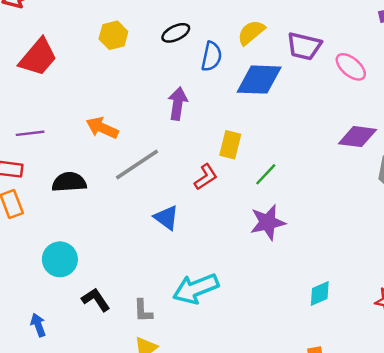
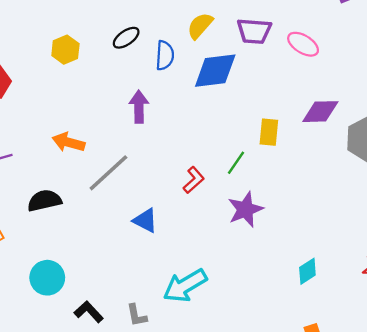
yellow rectangle: (230, 145) -> (269, 132), moved
red L-shape: (206, 177) -> (194, 180), moved

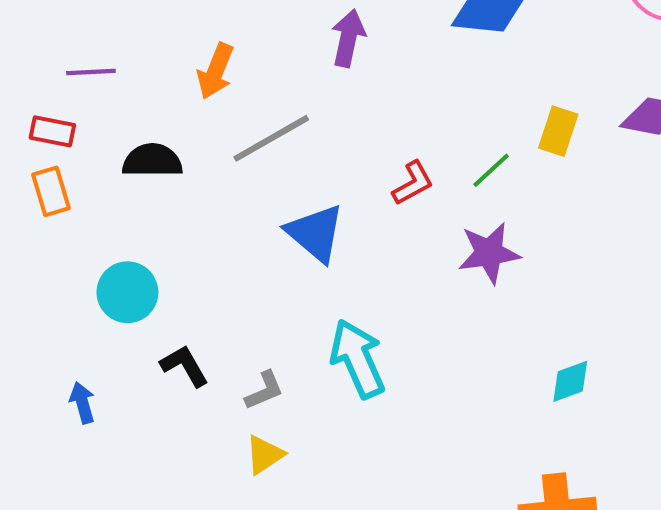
orange arrow: (69, 142) -> (215, 71), turned -96
blue triangle: (145, 220) -> (315, 233), size x1.4
cyan arrow: (185, 286) -> (357, 359), turned 84
gray L-shape: (137, 315) -> (264, 390), turned -115

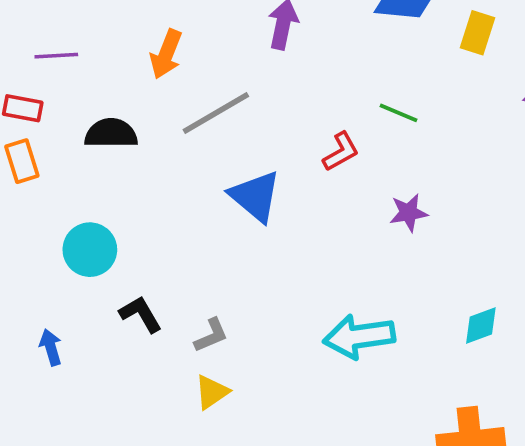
yellow rectangle: (558, 131) -> (477, 33), moved
green line: (491, 170) -> (399, 113), moved, turned 66
purple star: (489, 253) -> (409, 213), size x0.7
cyan arrow: (357, 359) -> (359, 337), moved, turned -74

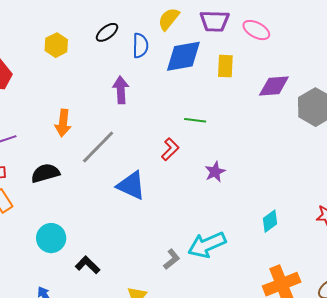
gray L-shape: (211, 335) -> (172, 259), moved

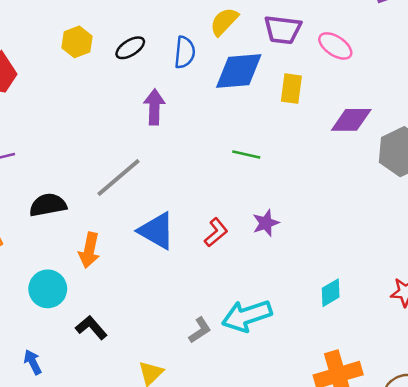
black ellipse: (107, 32) -> (130, 48), moved
orange arrow: (63, 123) -> (89, 250), moved
red L-shape: (170, 149) -> (216, 232), moved

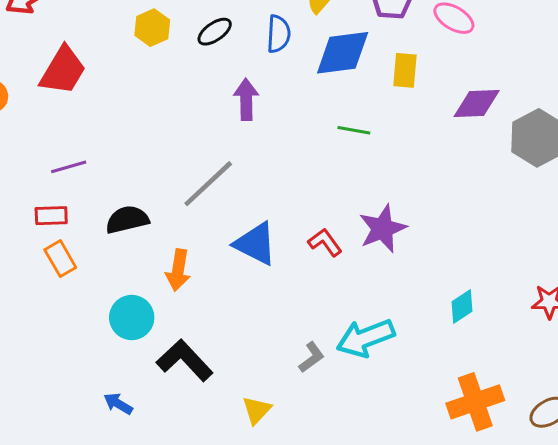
green line: (246, 154) -> (354, 130), moved
purple star: (266, 223) -> (383, 229), size x1.5
red L-shape: (216, 232) -> (325, 242), turned -84
black L-shape: (91, 328) -> (185, 360), size x1.5
blue arrow: (33, 362) -> (118, 404), turned -30

